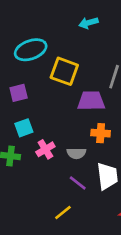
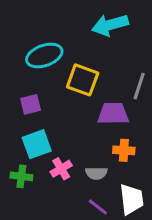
cyan arrow: (88, 23) -> (110, 25), size x1.6
cyan square: (24, 128) -> (37, 144), size x1.4

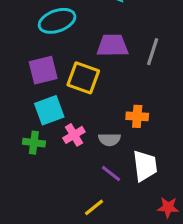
yellow square: (83, 80) -> (83, 78), moved
purple square: (31, 104) -> (43, 70), size x1.4
purple trapezoid: (113, 114) -> (113, 45), moved

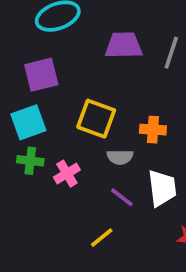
yellow square: (83, 78) -> (96, 119), moved
cyan square: (49, 110) -> (28, 122), moved
pink cross: (74, 135) -> (67, 174), moved

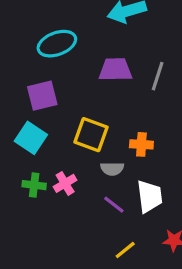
cyan square: (28, 122) -> (31, 138), turned -36
green cross: (30, 161) -> (34, 185), moved
yellow line: (102, 238) -> (125, 250), moved

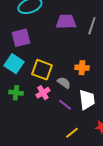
yellow square: (91, 135) -> (42, 70), moved
gray semicircle: (112, 169) -> (64, 83), turned -144
pink cross: (65, 183) -> (43, 93), moved

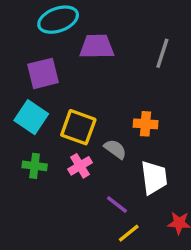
purple trapezoid: (66, 22) -> (97, 47), moved
purple line: (65, 105) -> (117, 205), moved

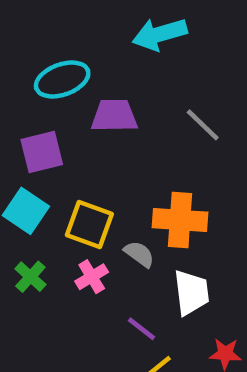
gray line: (162, 53) -> (203, 125), turned -64
orange cross: (146, 124) -> (180, 220), size x1.6
green cross: (35, 166) -> (30, 277), turned 35

